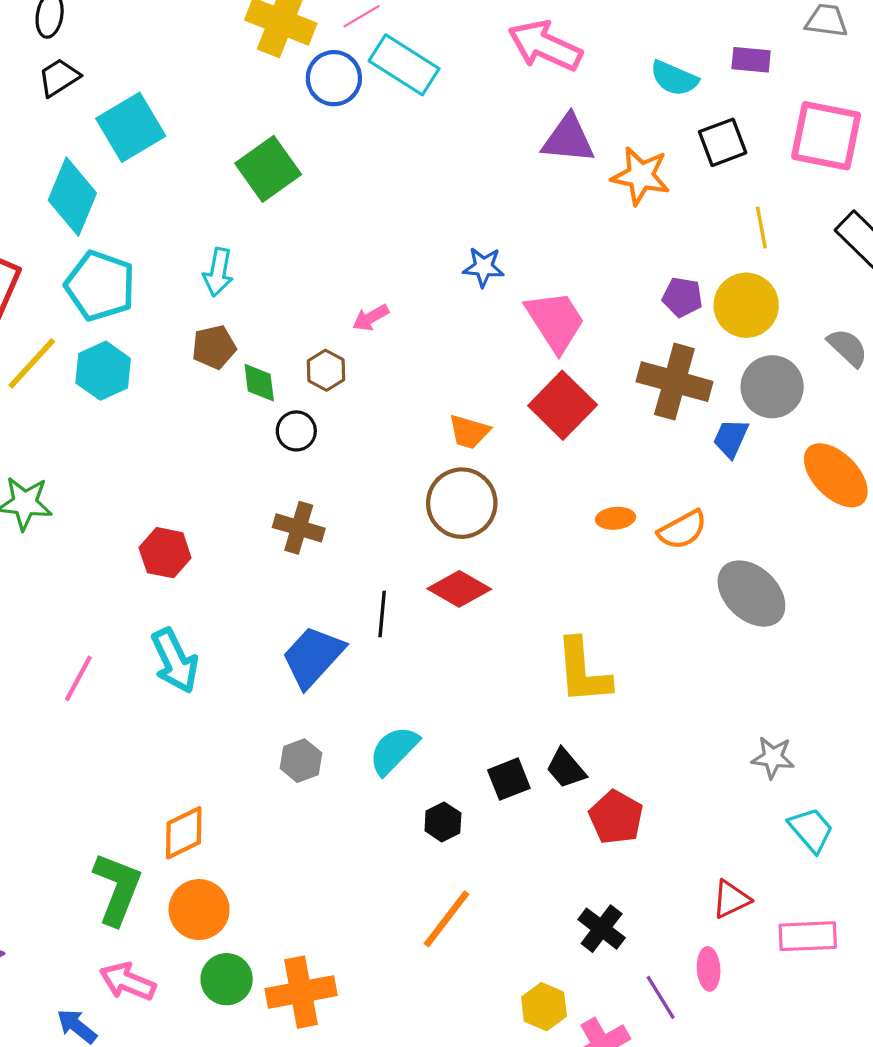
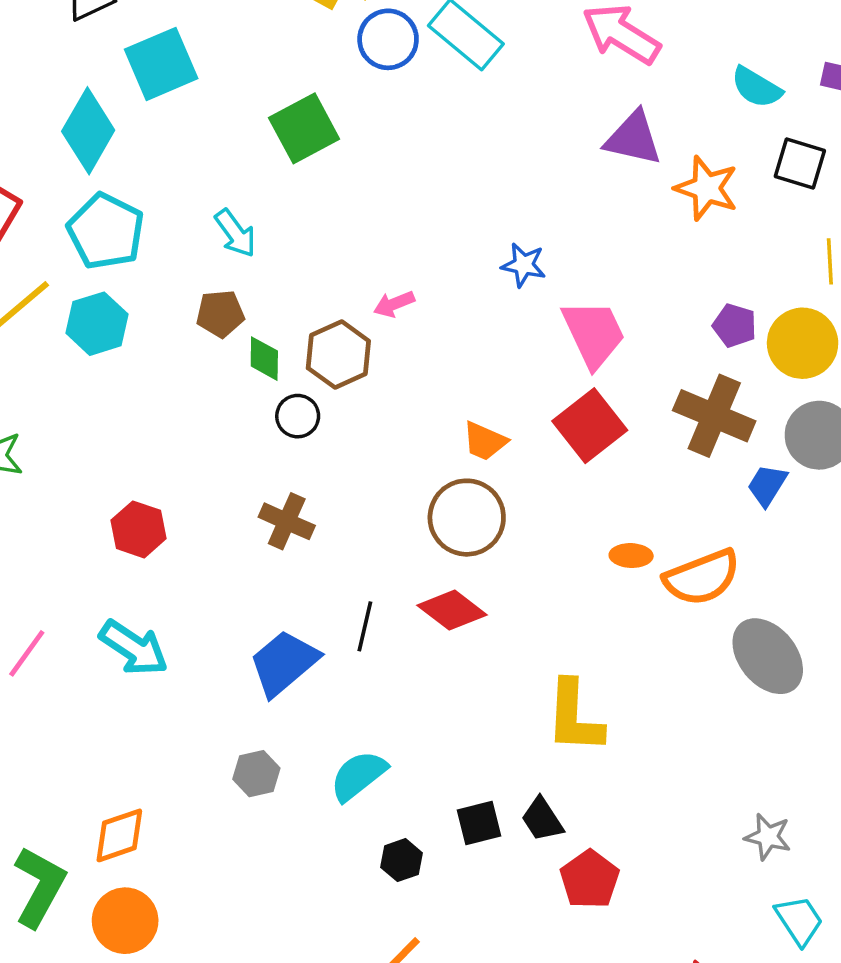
black square: (723, 142) -> (800, 163), turned 30
cyan arrow: (218, 272) -> (235, 233), turned -54
brown hexagon: (326, 370) -> (338, 355), size x1.5
orange semicircle: (682, 530) -> (702, 577), size x1.4
cyan arrow: (175, 661) -> (134, 648), turned -38

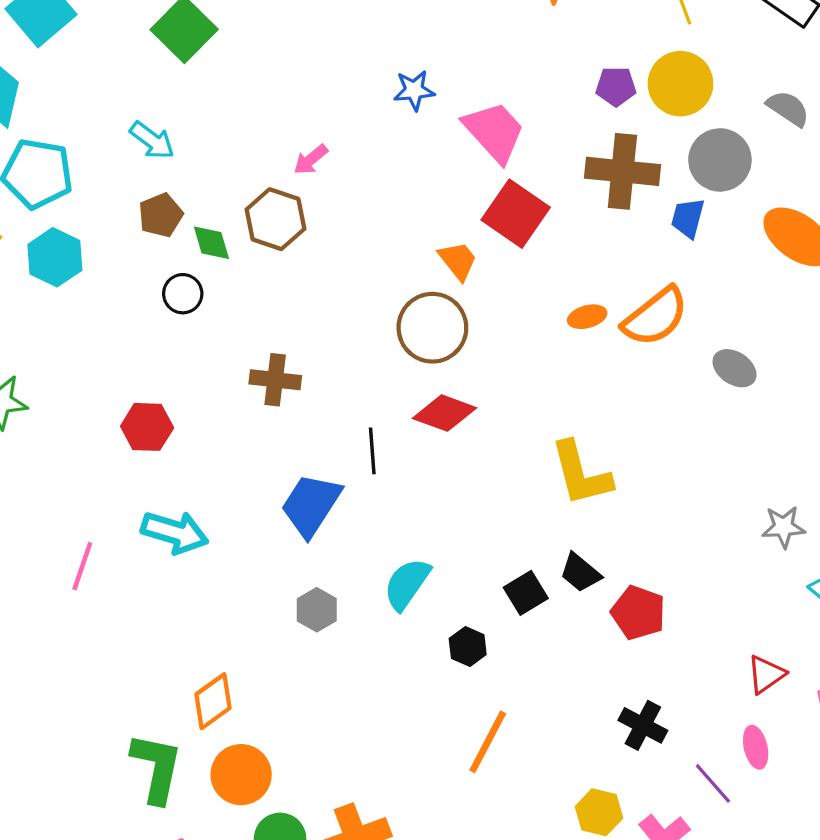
black circle: (298, 416) -> (183, 294), moved
orange trapezoid: (485, 441) -> (458, 261), moved, turned -135
gray ellipse: (768, 656) -> (735, 368), size x0.6

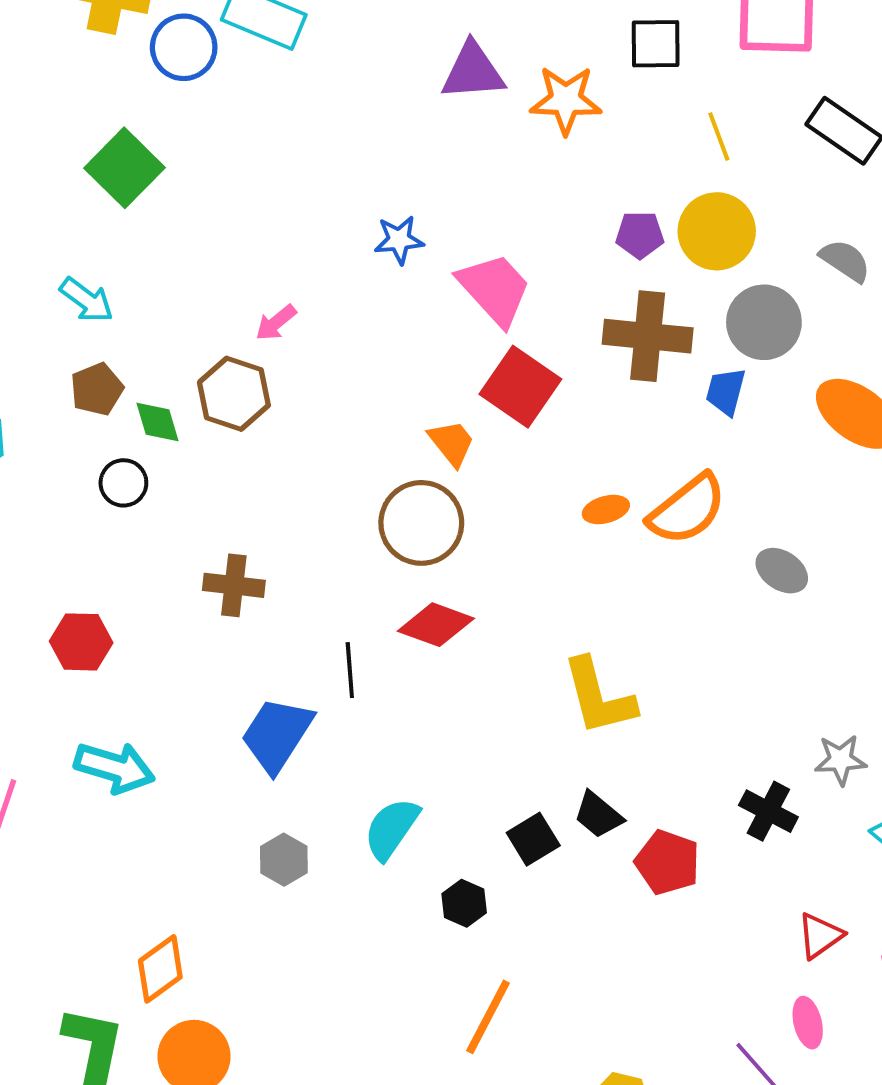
black cross: (643, 725) -> (768, 811), moved

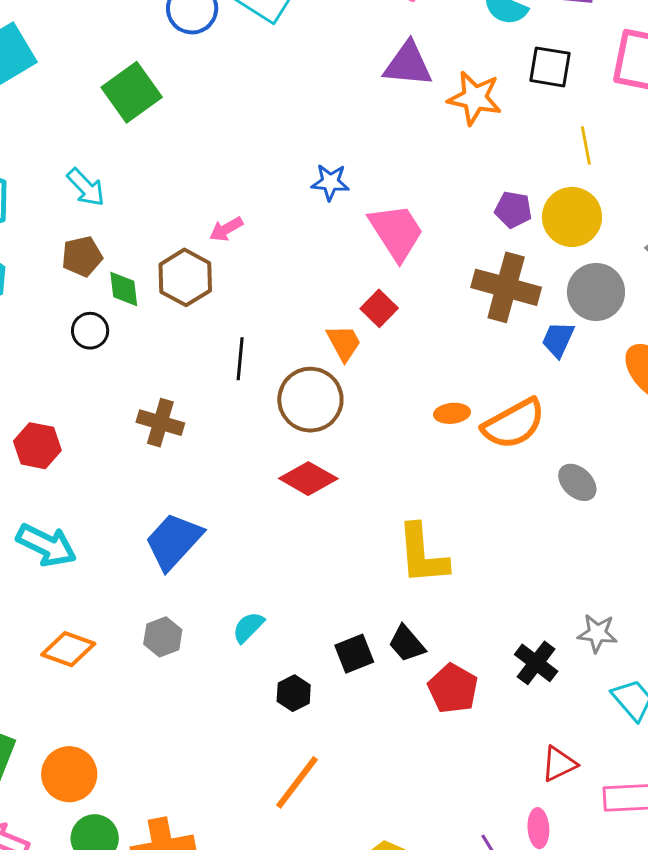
red square: (520, 387) -> (379, 308), moved, size x0.6
black line: (350, 670) -> (240, 359), moved
cyan semicircle: (391, 829) -> (248, 627), size x0.7
orange diamond: (160, 969) -> (68, 649), moved, turned 46

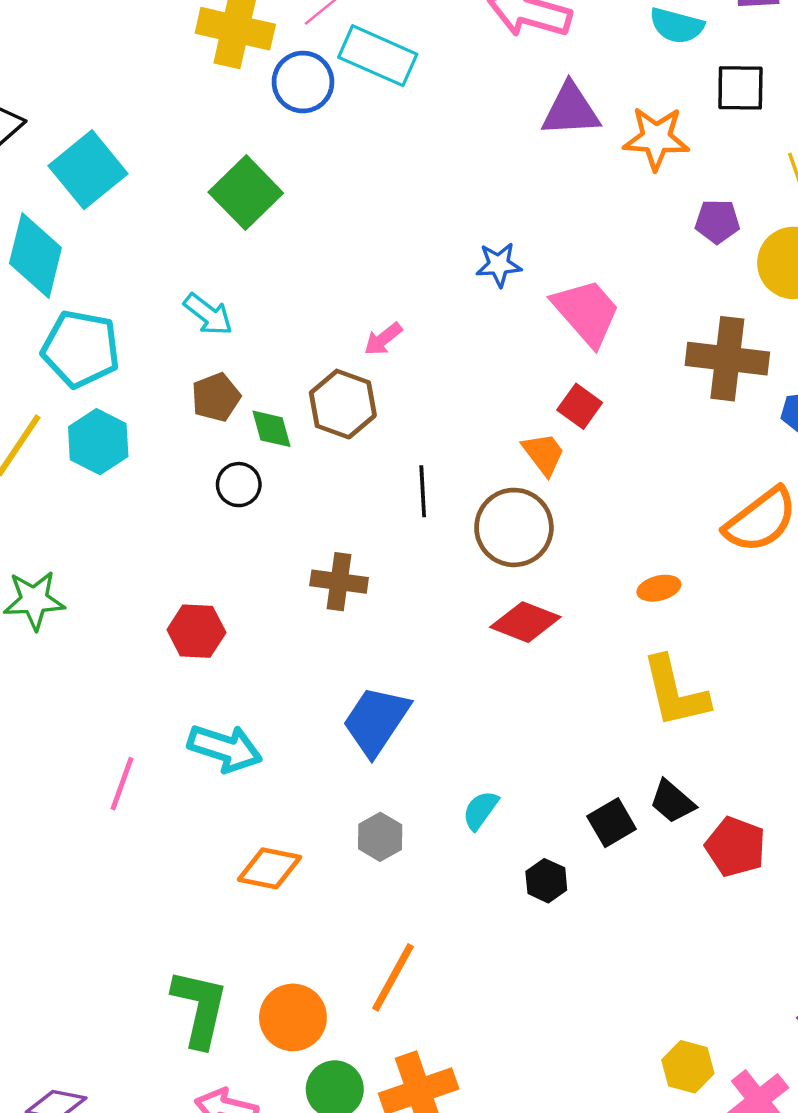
purple pentagon: (513, 210) -> (717, 221), moved
orange ellipse: (452, 413) -> (659, 588), moved
orange line: (297, 782) -> (393, 977), moved

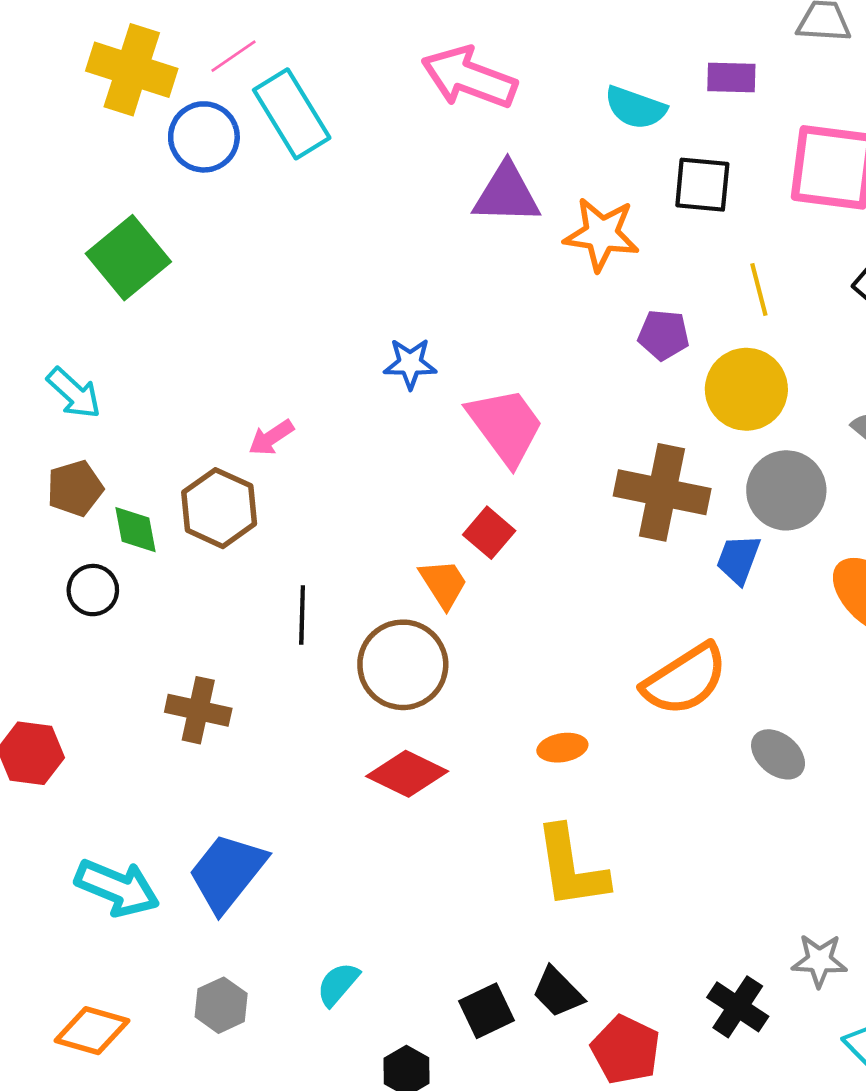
cyan rectangle: (378, 56) -> (292, 114), turned 30
cyan arrow: (225, 748) -> (117, 888), moved

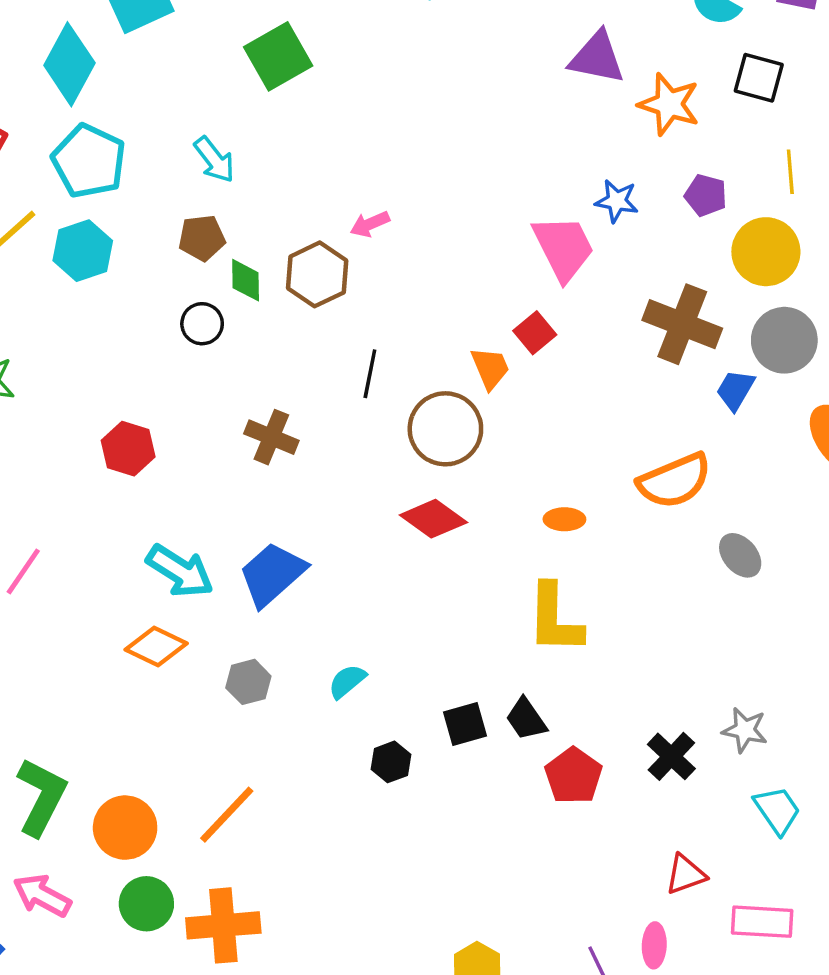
blue star: (410, 364) -> (617, 201), moved
orange diamond: (92, 1031) -> (156, 646), moved

